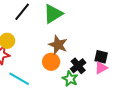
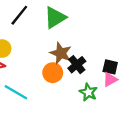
black cross: (78, 66) -> (77, 65), moved
green star: (70, 79) -> (88, 92), moved

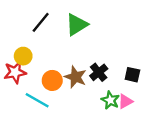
brown star: (61, 53) -> (75, 77), moved
orange circle: (53, 73) -> (52, 80), moved
pink triangle: (110, 80) -> (125, 101), moved

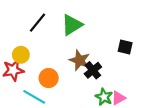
black square: (132, 75) -> (125, 47), moved
brown star: (75, 77) -> (80, 60), moved

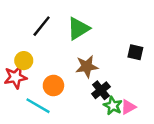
brown star: (80, 60) -> (87, 67), turned -30
black cross: (93, 70) -> (101, 90), moved

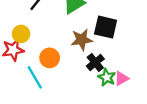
black square: (135, 52) -> (106, 27), moved, size x1.5
cyan line: (38, 106) -> (35, 77), turned 30

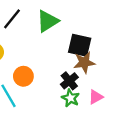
brown star: (82, 40) -> (84, 62), moved
green star: (107, 77) -> (70, 98), moved

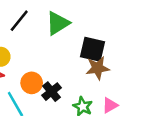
black cross: (69, 81) -> (52, 92), moved

